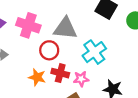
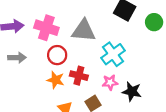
red circle: (49, 50) -> (57, 55), moved
pink star: (81, 79) -> (110, 82), moved

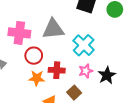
black star: (132, 92) -> (107, 75), turned -30

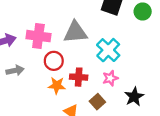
black star: (107, 75) -> (134, 97), moved

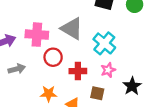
gray triangle: (75, 32) -> (72, 28), turned 40
orange star: (57, 85) -> (49, 94), moved
brown square: (97, 102) -> (97, 93), turned -32

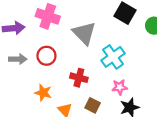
pink cross: (37, 35) -> (48, 16), moved
red circle: (53, 57) -> (46, 56), moved
pink star: (108, 70) -> (120, 87), moved

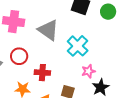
red cross: (79, 78) -> (42, 73), moved

